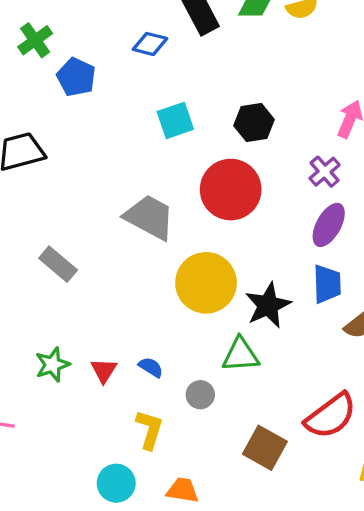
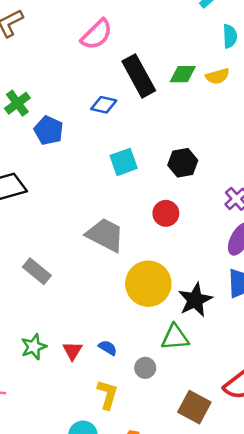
red circle: (231, 190) -> (166, 213), size x0.6

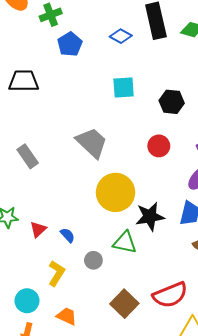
red circle: (166, 213) -> (159, 146), moved

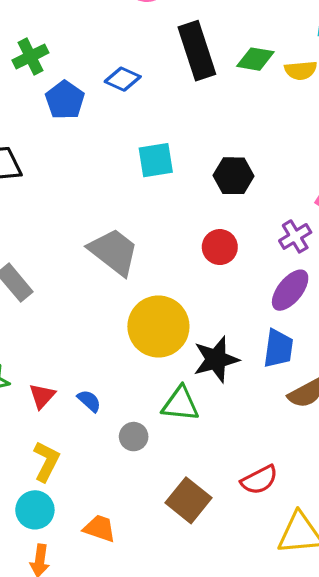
blue diamond: (121, 36) -> (123, 79), moved
yellow L-shape: (56, 273) -> (46, 461), moved
red semicircle: (170, 295) -> (259, 480), size x0.7

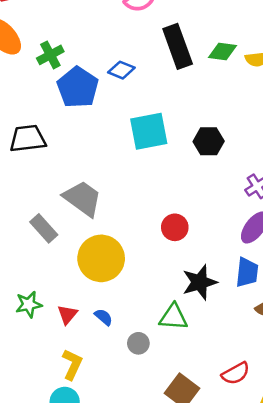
blue pentagon: (65, 100) -> (78, 87), size x1.4
cyan square: (156, 160) -> (149, 131), size x1.4
red circle: (220, 247) -> (175, 227), moved
gray trapezoid: (114, 252) -> (82, 198), moved
yellow circle: (158, 327) -> (101, 258), moved

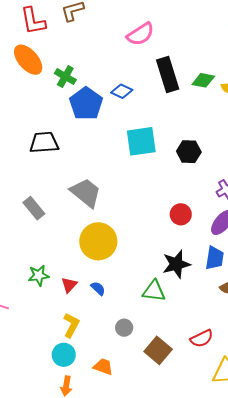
green cross: (50, 55) -> (65, 77), turned -35
red circle: (175, 227) -> (181, 214), moved
gray rectangle: (44, 228) -> (34, 208), moved
gray circle: (138, 343) -> (124, 328), moved

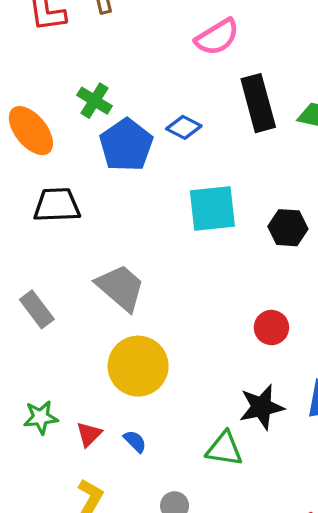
orange ellipse: (28, 60) -> (31, 131), moved

